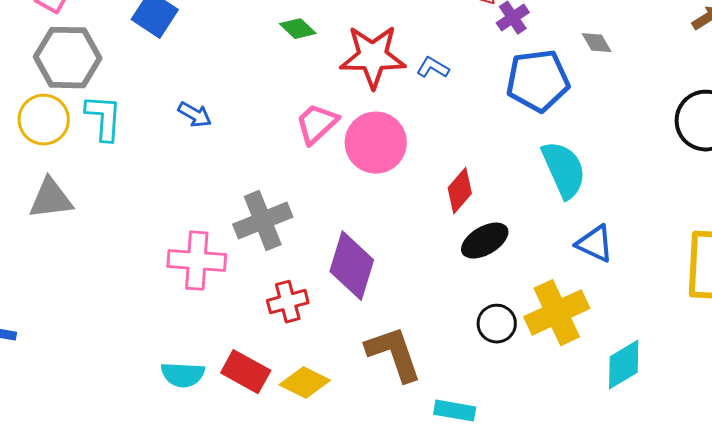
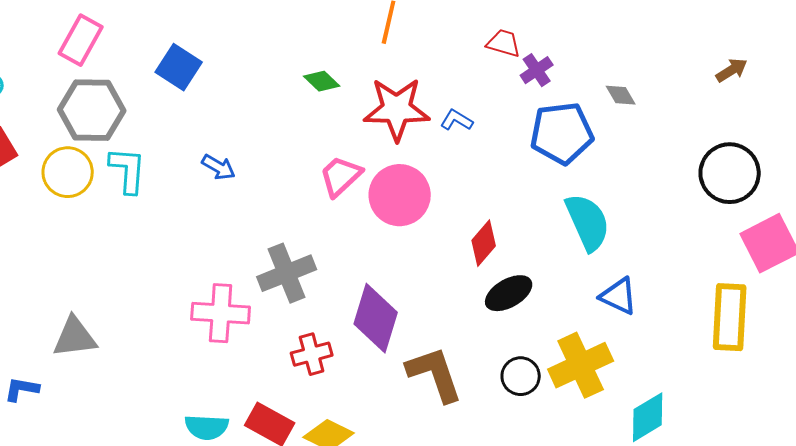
gray triangle: (51, 199) -> (75, 337), moved
brown L-shape: (394, 354) -> (435, 374), moved

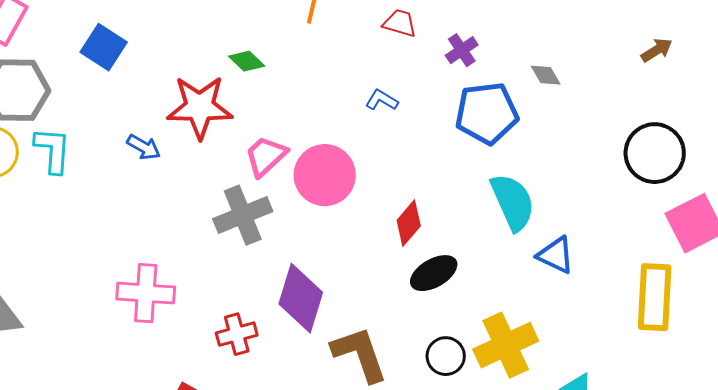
red trapezoid: (504, 43) -> (400, 23), moved
red star: (397, 109) -> (200, 107), moved
gray cross: (287, 273) -> (243, 215), moved
blue triangle: (619, 296) -> (556, 255), moved

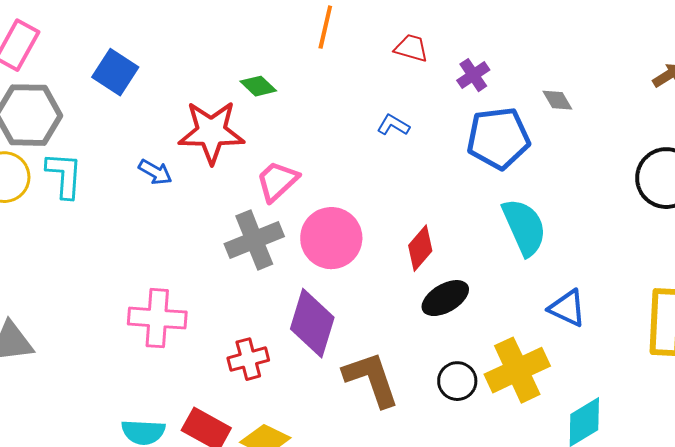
pink circle: (325, 175) -> (331, 238), moved
blue triangle: (556, 255) -> (567, 308), moved

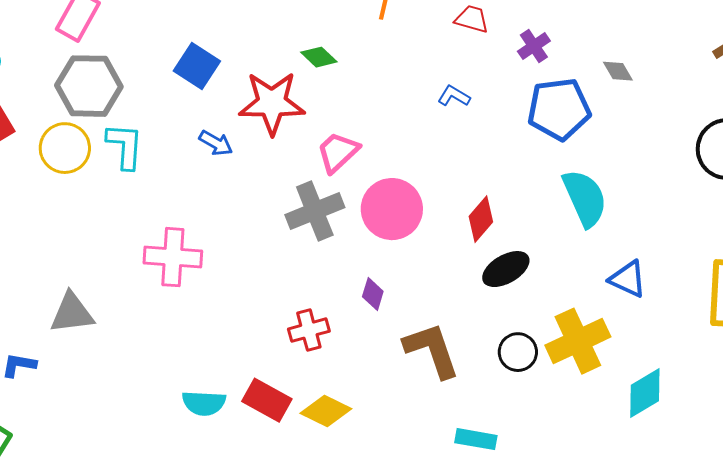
blue square: (115, 72) -> (197, 66), moved
pink cross: (157, 318) -> (173, 257), moved
purple diamond: (312, 323) -> (373, 294), size x0.5

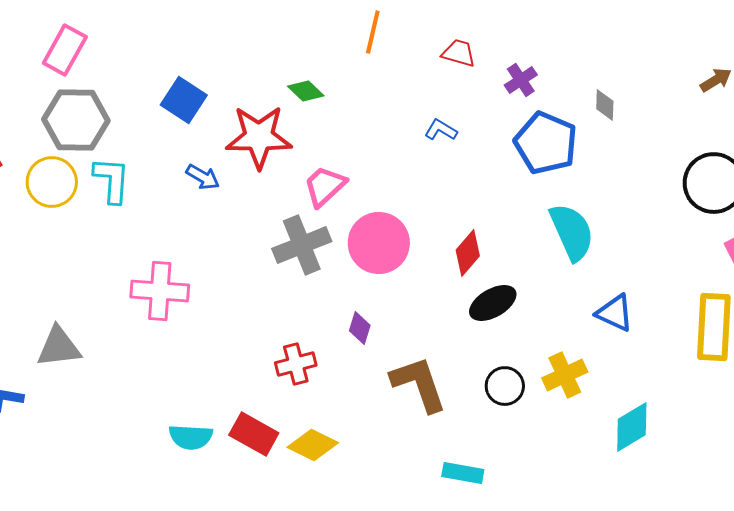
gray diamond: (618, 71) -> (605, 105), turned 32
blue pentagon: (559, 109) -> (546, 143), turned 30
yellow cross: (578, 341) -> (565, 375), size x0.7

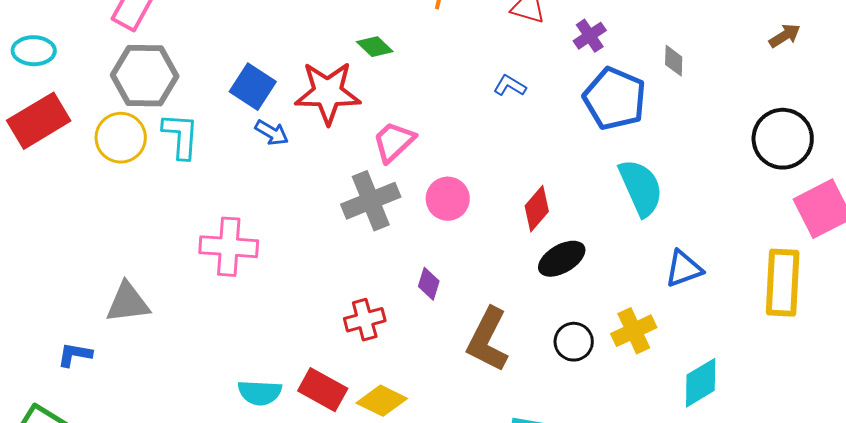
blue square: (184, 100) -> (253, 87), moved
pink circle: (379, 243) -> (448, 199), size x0.7
blue triangle: (615, 313) -> (684, 269), turned -45
brown L-shape: (419, 384) -> (488, 340), turned -134

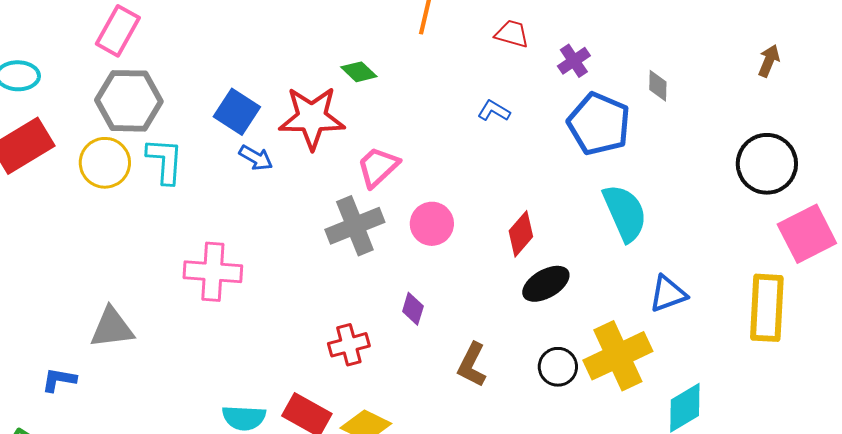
brown arrow: (785, 36) -> (769, 61), turned -36
yellow cross: (634, 331) -> (618, 356), size x1.5
brown L-shape: (488, 340) -> (472, 365), size x0.7

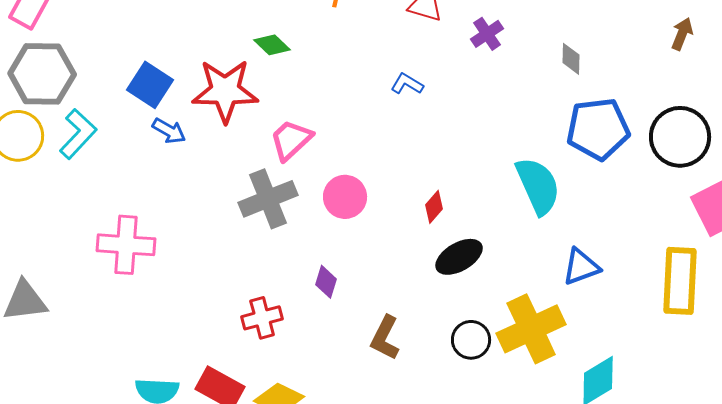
blue pentagon: (599, 124) -> (598, 129), moved, turned -30
cyan L-shape: (165, 161) -> (78, 134), turned 39
red diamond: (521, 234) -> (434, 207), size x0.7

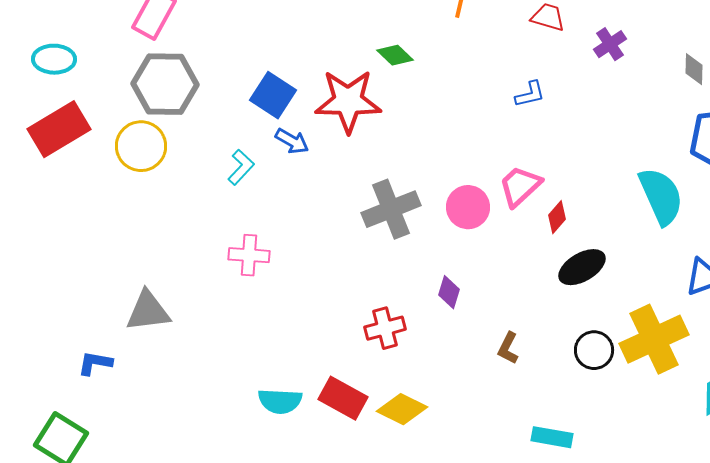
blue L-shape: (407, 84) -> (530, 94), turned 136
cyan L-shape: (78, 134) -> (241, 167), moved, size x0.7
pink trapezoid: (291, 140) -> (520, 186), moved
pink cross: (126, 245) -> (249, 255), size x0.7
brown L-shape: (385, 338) -> (508, 348), size x0.7

